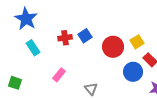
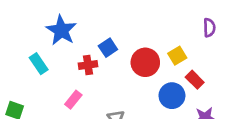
blue star: (26, 19) -> (61, 30), moved
red cross: (65, 38) -> (88, 65), moved

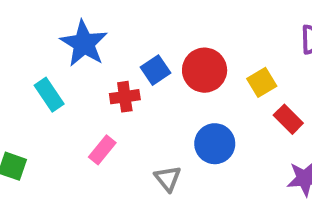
red circle: (145, 62) -> (205, 70), moved
blue circle: (172, 96) -> (215, 144), moved

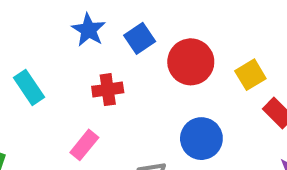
blue star: (84, 44) -> (89, 30), moved, size x0.7
blue square: (155, 70) -> (140, 38), moved

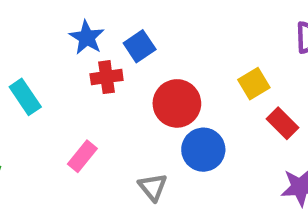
red circle: (191, 62) -> (177, 103), moved
red cross: (108, 90) -> (107, 77), moved

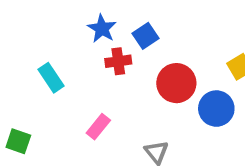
blue circle: (203, 150) -> (216, 109), moved

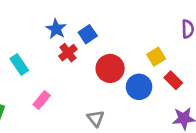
red cross: (118, 61) -> (68, 53), turned -30
pink rectangle: (98, 127) -> (42, 100), moved

